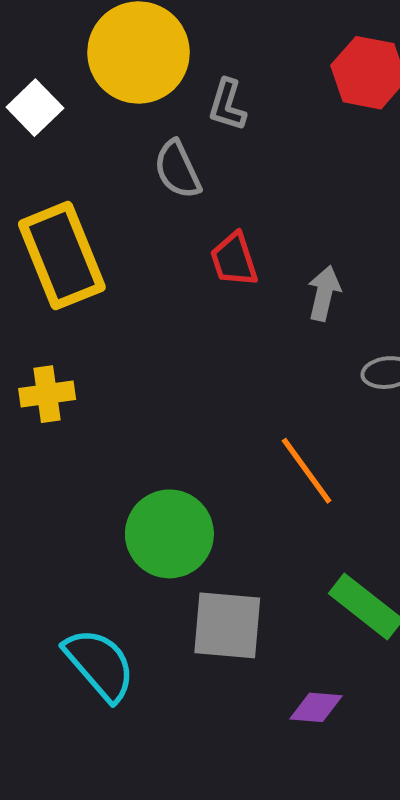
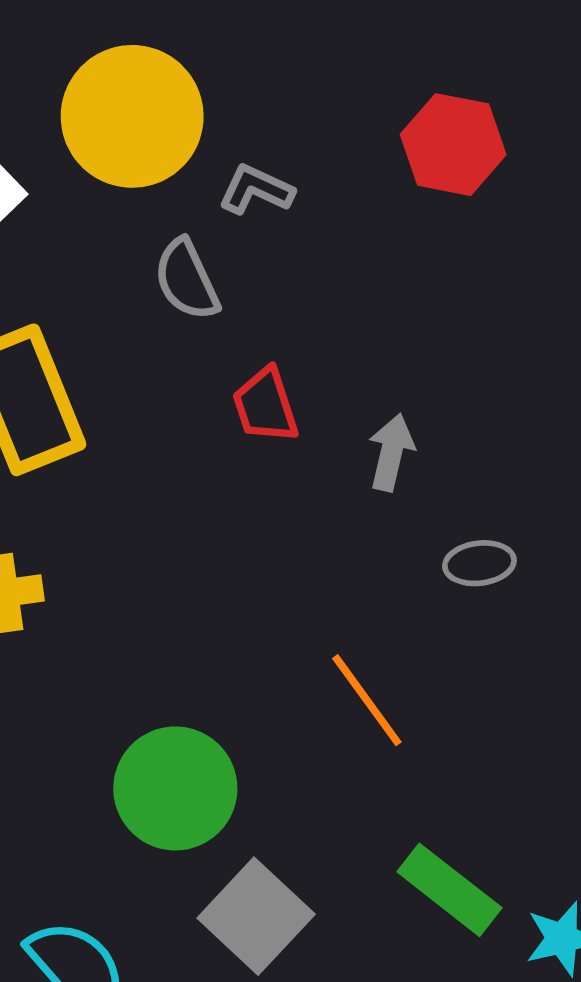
gray L-shape: (227, 105) -> (256, 190), turned 98
gray square: (227, 625) -> (256, 916), turned 38

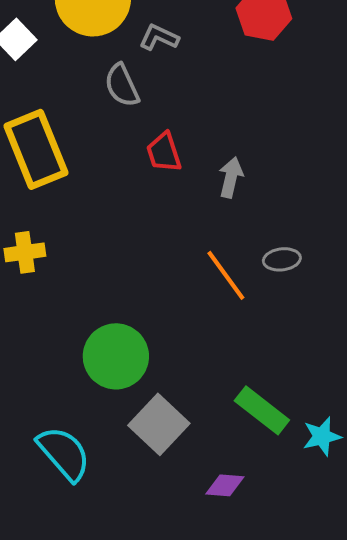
gray ellipse: (479, 563) -> (282, 259), moved
orange line: (367, 700) -> (226, 275), moved

